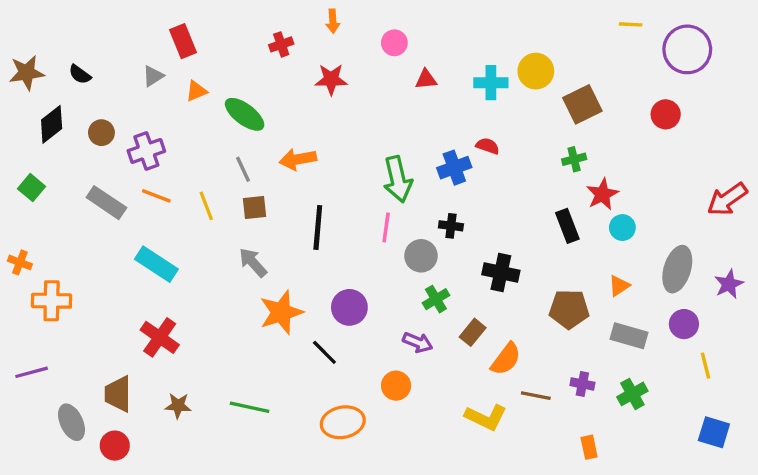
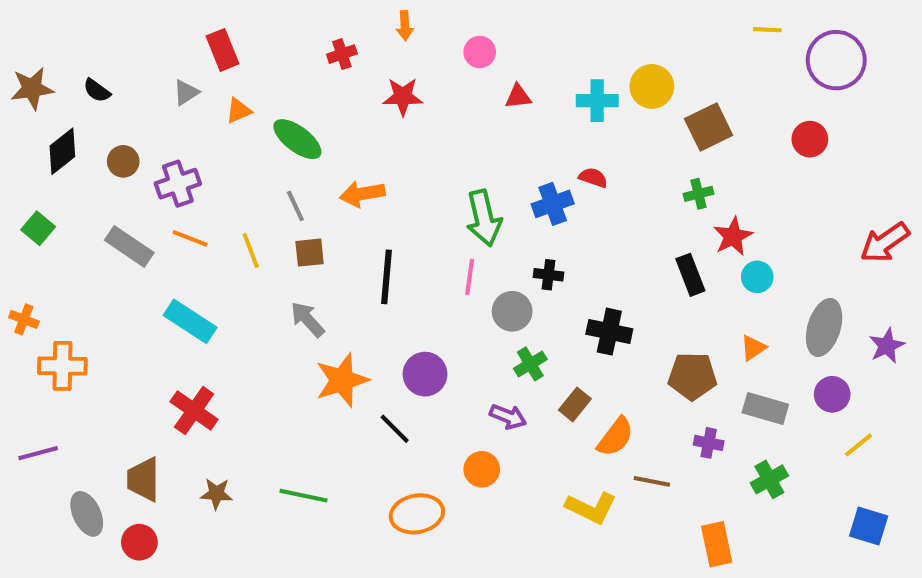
yellow line: (706, 366) -> (858, 445), turned 65
purple cross: (582, 384) -> (709, 443), moved
orange rectangle: (589, 447) -> (717, 544), size x1.5

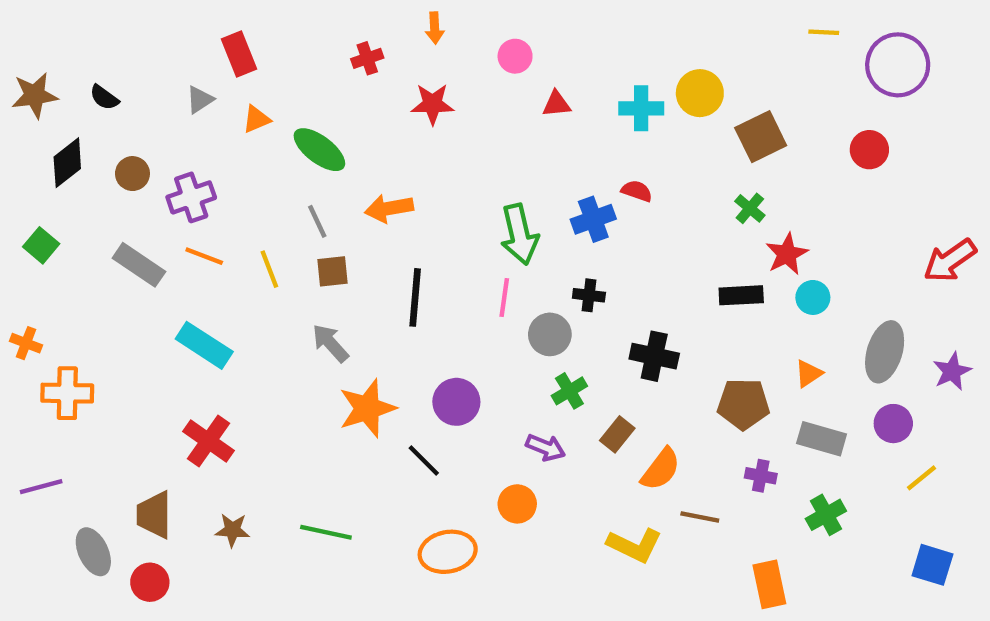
green cross: (698, 194) -> (750, 208), turned -36
black rectangle: (690, 275) -> (741, 295), turned -72

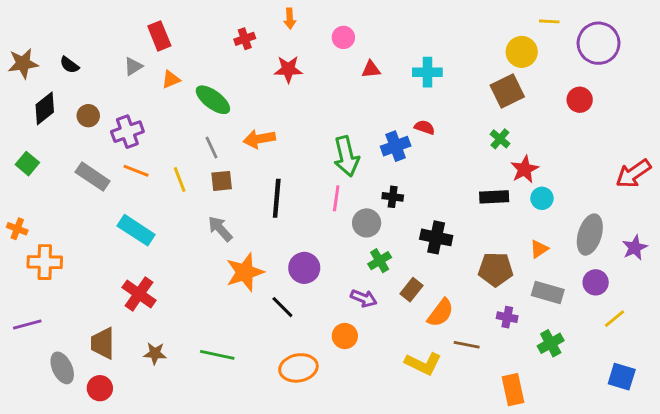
yellow circle: (700, 93) -> (522, 52), moved

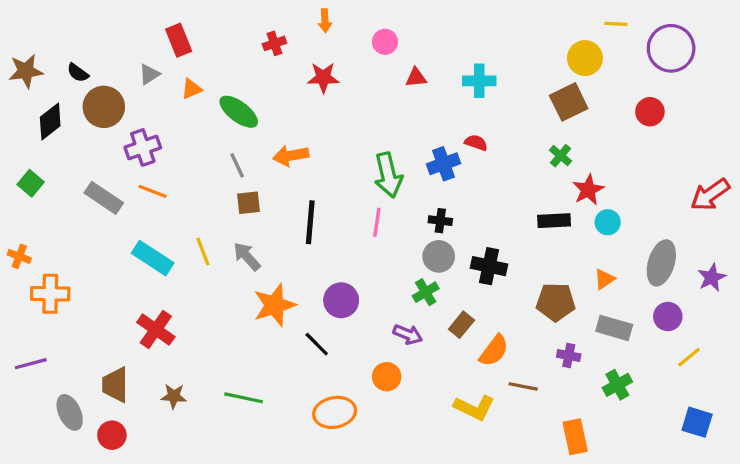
brown circle: (88, 116) -> (104, 107), moved, size x1.6
yellow line: (180, 179) -> (203, 252), moved
gray circle: (367, 223) -> (439, 256), moved

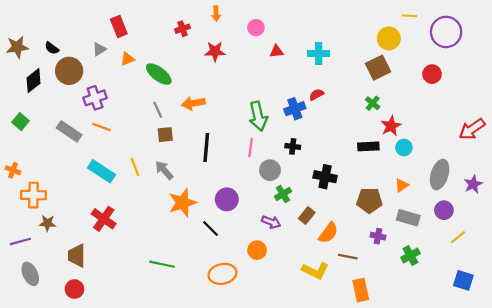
red semicircle: (476, 143) -> (316, 95), turned -48
gray circle: (439, 256) -> (270, 170), moved
brown star: (174, 396) -> (48, 223), moved
gray ellipse: (70, 412) -> (30, 274), moved
orange rectangle: (575, 437) -> (361, 290), moved

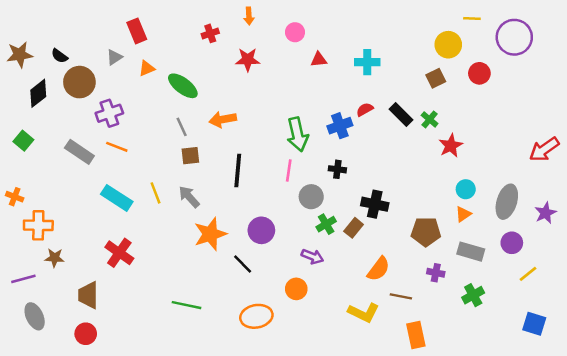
brown square: (378, 68) -> (436, 78), size x0.7
red circle: (432, 74) -> (479, 73), moved
black rectangle: (368, 146) -> (401, 114), moved, turned 48
cyan circle: (404, 148) -> (466, 189), moved
brown rectangle: (307, 216) -> (354, 228), moved

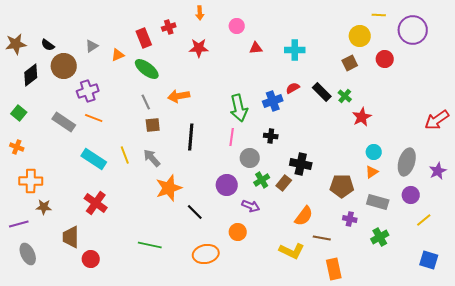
red rectangle: (137, 31) -> (144, 38), moved
orange cross: (15, 197) -> (17, 147), moved
purple circle: (261, 230) -> (227, 185), moved
red circle: (86, 334) -> (91, 259), moved

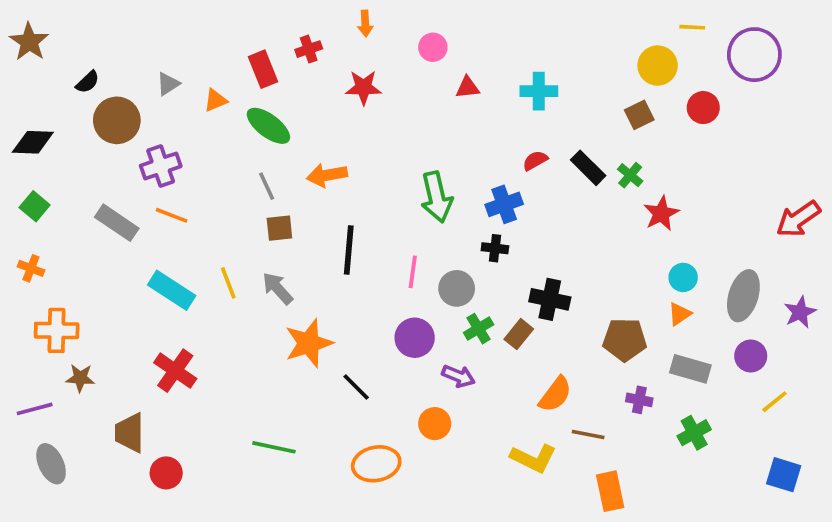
brown star: (16, 44) -> (29, 42), moved, turned -30
black semicircle: (48, 45) -> (88, 82), turned -80
black diamond: (31, 75) -> (33, 142), moved, turned 40
blue cross: (273, 101) -> (504, 204), moved
pink line: (232, 137) -> (413, 272), moved

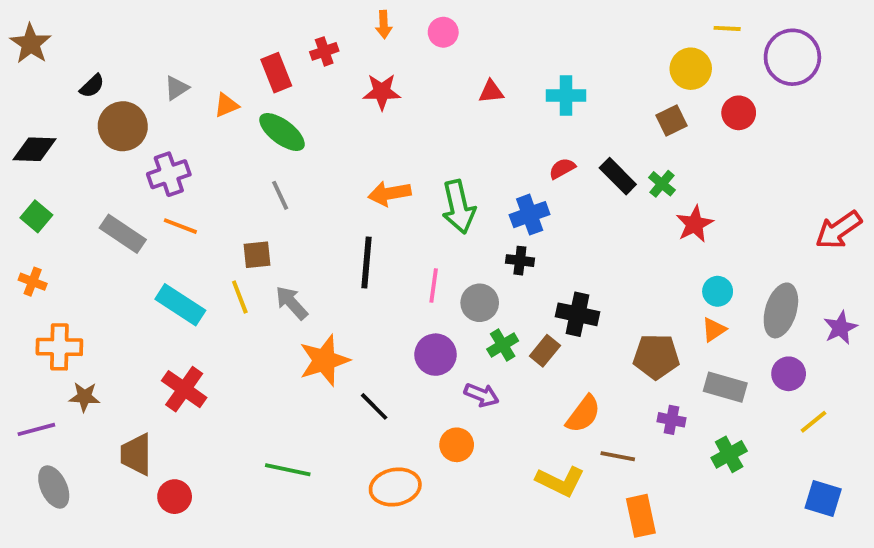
pink circle: (433, 47) -> (443, 32), moved
orange arrow: (327, 175) -> (389, 193), moved
brown square: (279, 228) -> (257, 255), moved

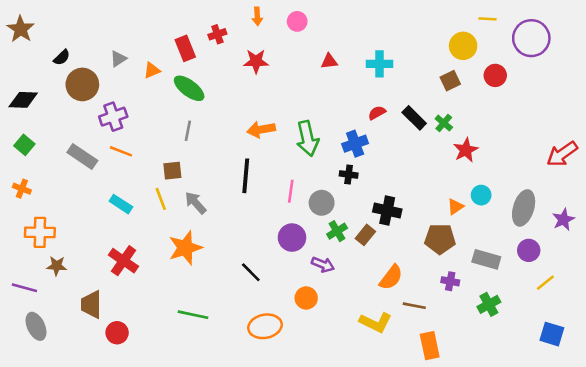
gray line: (280, 195) -> (188, 131), turned 36
cyan rectangle: (180, 305) -> (121, 204), size x0.7
orange triangle: (714, 330) -> (455, 207), moved
orange star: (324, 360) -> (185, 248), moved
purple line: (36, 429) -> (24, 288), turned 30

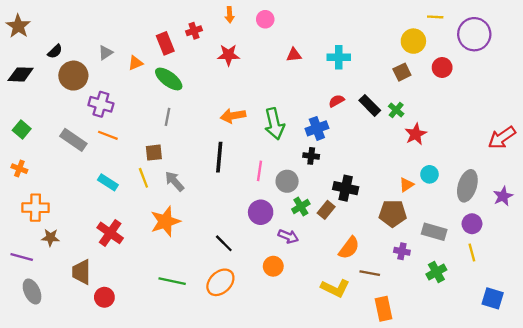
black diamond: (23, 100) -> (21, 74), moved
purple cross: (113, 117) -> (101, 104), turned 35
yellow line: (545, 283) -> (472, 252), moved, turned -66
orange ellipse: (265, 326) -> (220, 282), moved, turned -32

